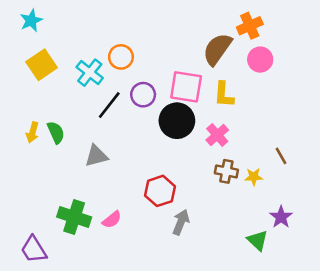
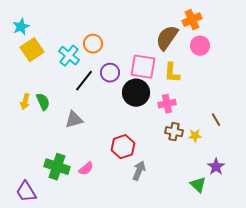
cyan star: (31, 20) -> (21, 27), moved
pink cross: (217, 135) -> (167, 104), turned 30

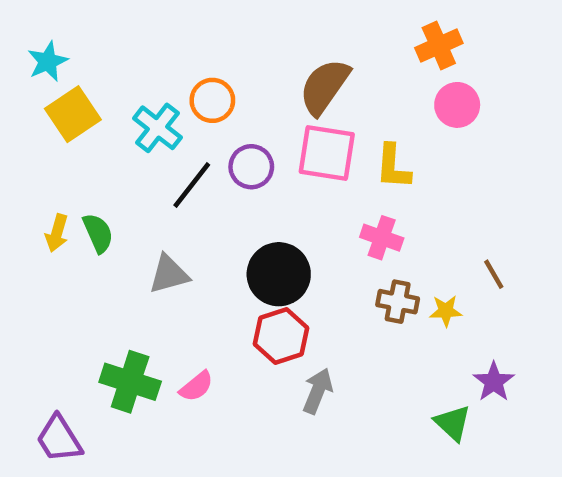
brown semicircle: (167, 38) -> (324, 87), moved
black circle: (136, 93) -> (279, 274), moved
pink cross: (167, 104) -> (382, 238), turned 30

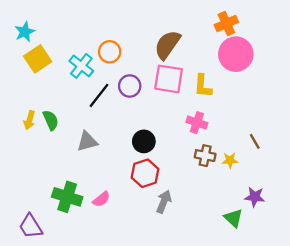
pink circle: (457, 105) -> (236, 54), size x1.5
black circle: (279, 274) -> (144, 141), size x0.7
purple star: (494, 382) -> (255, 197), turned -30

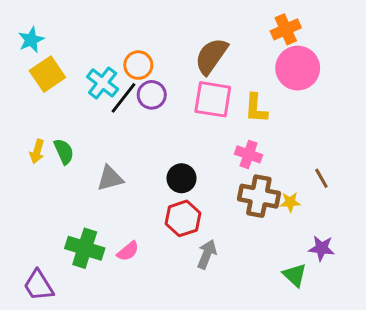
purple circle: (130, 86) -> (152, 95), moved
black line: (99, 95) -> (123, 98), moved
brown cross: (205, 156) -> (259, 196), size x1.5

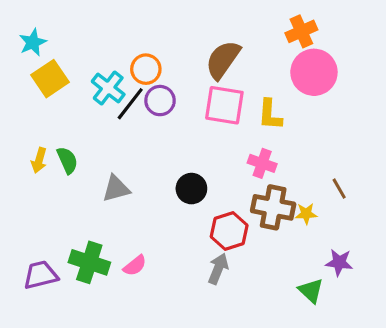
red hexagon: (183, 218) -> (229, 231), moved
purple trapezoid: (39, 285) -> (41, 275), moved, turned 108

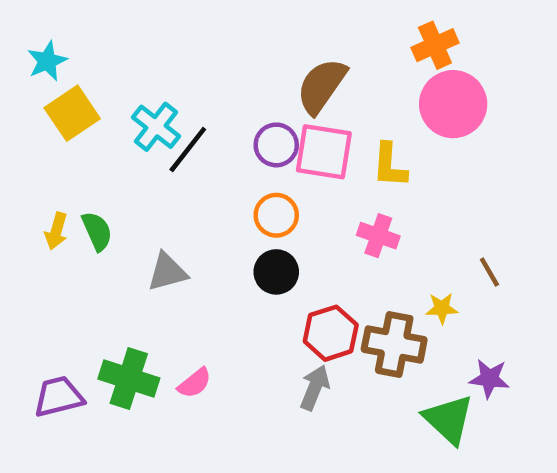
orange circle: (146, 69) -> (276, 215), moved
purple circle: (160, 101) -> (276, 145), moved
brown cross: (273, 207) -> (394, 344), moved
green triangle: (311, 291) -> (449, 419), size x1.4

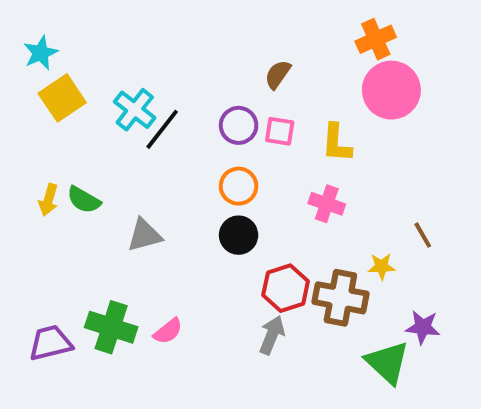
brown semicircle: (322, 86) -> (278, 74), size x0.6
pink square: (324, 152) -> (280, 131), size x0.6
green semicircle: (97, 231) -> (84, 200), turned 144

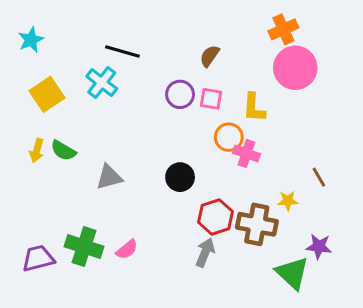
yellow square: (62, 98) -> (47, 94), moved
black line: (162, 129) -> (122, 52), moved, turned 68
orange circle: (239, 186) -> (229, 137), moved

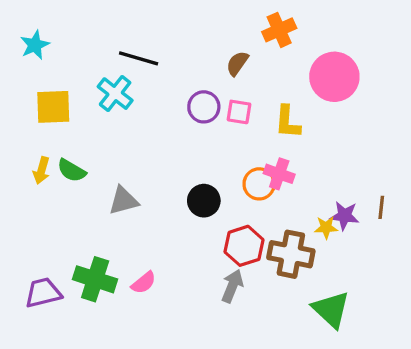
orange cross: (283, 29) -> (279, 30), moved
yellow square: (47, 94) -> (53, 107), turned 32
orange circle: (229, 137) -> (259, 184), moved
brown line: (319, 177) -> (381, 207), moved, turned 36
purple star: (319, 247) -> (344, 216), moved

